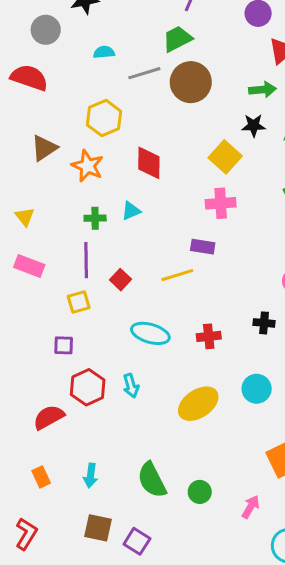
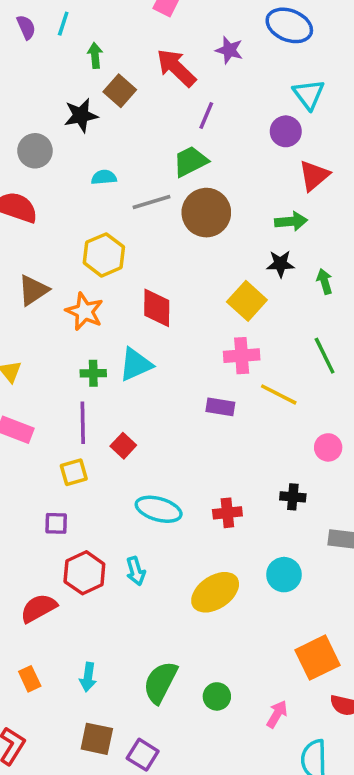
cyan triangle: (131, 211) -> (136, 364), size x1.5
yellow line: (177, 275) -> (279, 394), moved, turned 44
green semicircle: (152, 480) -> (160, 682), turned 54

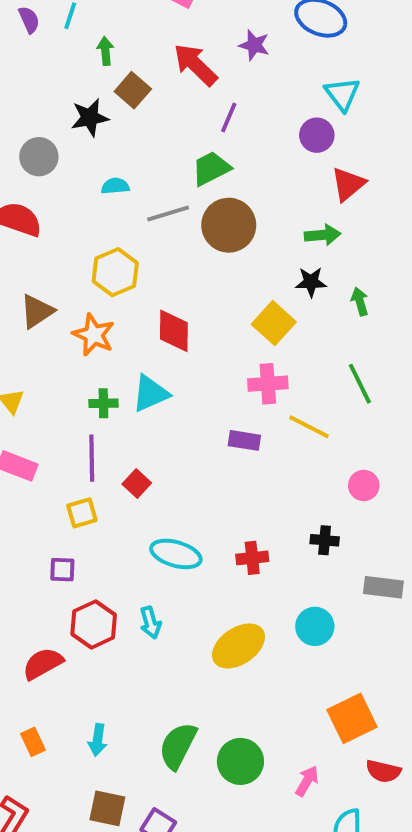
green circle: (217, 696) -> (240, 761), size x1.5

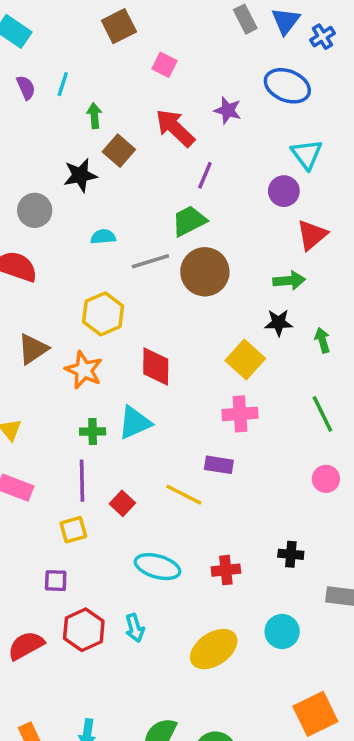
yellow line: (309, 427) -> (184, 495), moved
pink circle: (364, 485) -> (326, 479), moved
red semicircle: (43, 664) -> (26, 646), moved

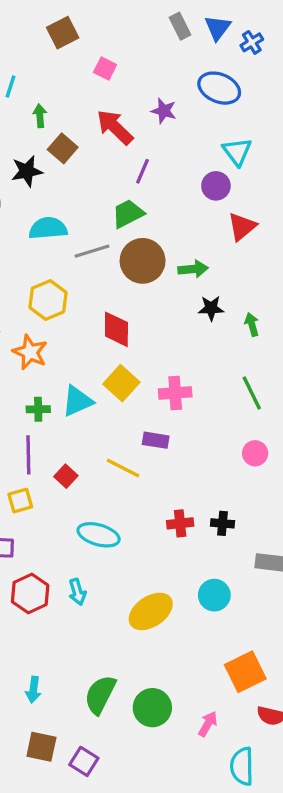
cyan semicircle: (103, 237) -> (48, 228), size x1.6
green arrow: (289, 281) -> (193, 269), moved
yellow square: (245, 360) -> (121, 383), moved
red diamond: (156, 367) -> (116, 329), moved
red cross: (226, 570) -> (180, 523), moved

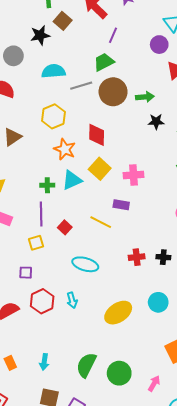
orange star: (30, 352) -> (65, 149), moved

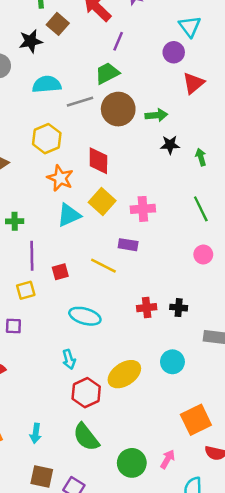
green cross: (47, 185) -> (15, 221), moved
red square: (65, 227) -> (60, 272), turned 32
red hexagon: (42, 301) -> (86, 393), moved
green semicircle: (86, 365) -> (86, 437), turned -65
green circle: (119, 373) -> (132, 463), moved

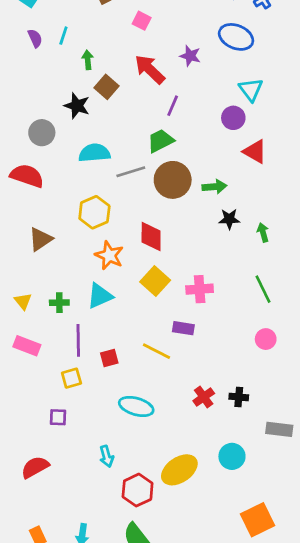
black star: (31, 41) -> (77, 106), turned 30
red triangle: (193, 83) -> (255, 152), turned -50
cyan triangle: (69, 215) -> (100, 296), moved
red cross: (147, 308) -> (204, 397), turned -30
cyan arrow: (69, 359) -> (107, 456), moved

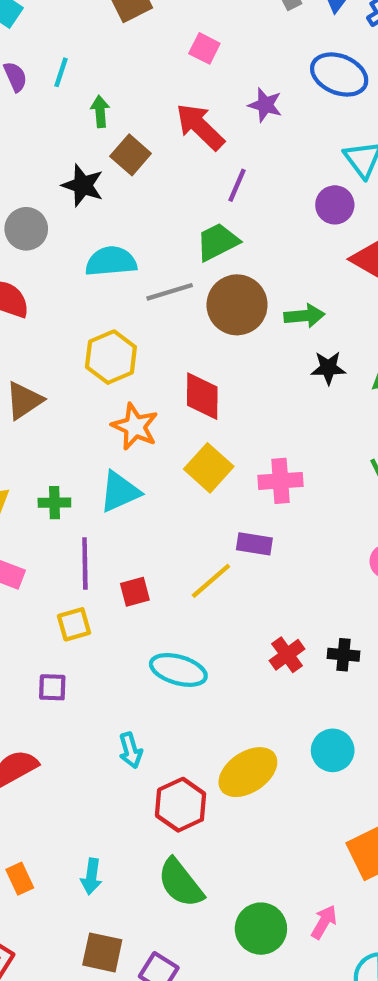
pink square: (142, 21) -> (204, 48), moved
yellow line: (156, 351) -> (211, 581), turned -68

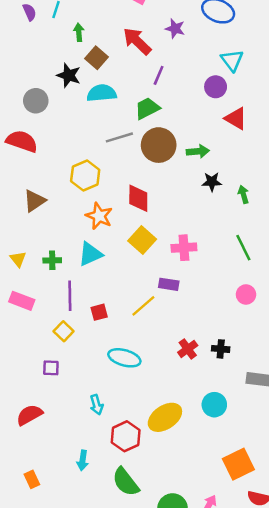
cyan semicircle: (111, 261) -> (102, 93), moved
yellow square: (74, 624) -> (64, 331), turned -30
cyan arrow: (91, 876) -> (83, 460), moved

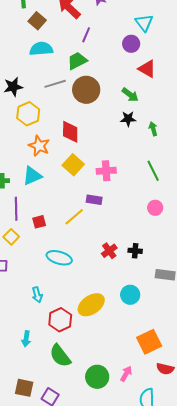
black star: (69, 75) -> (13, 87), moved, turned -30
green arrow: (198, 151) -> (130, 95), moved, turned 42

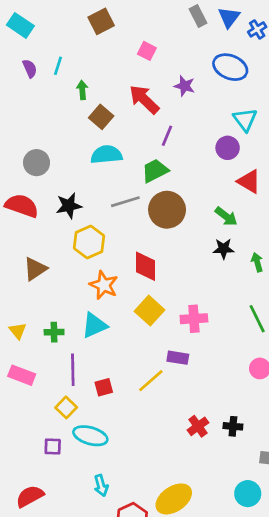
cyan ellipse: (59, 258) -> (90, 436), moved
cyan circle: (130, 295) -> (248, 494), moved

